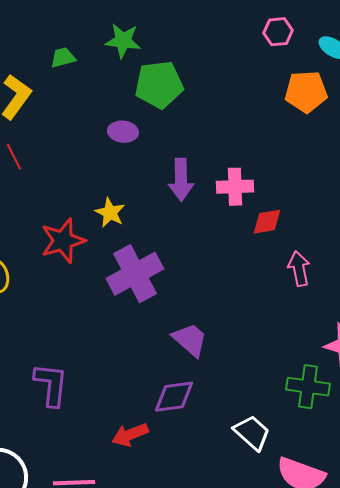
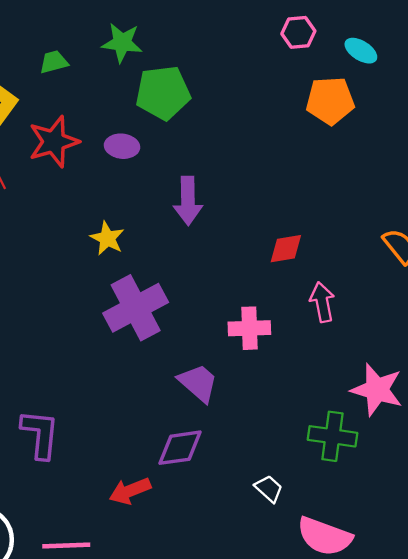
pink cross: (235, 187) -> (249, 328), moved
red star: (63, 241) -> (54, 142), moved
white trapezoid: (252, 433) -> (269, 489), size x0.7

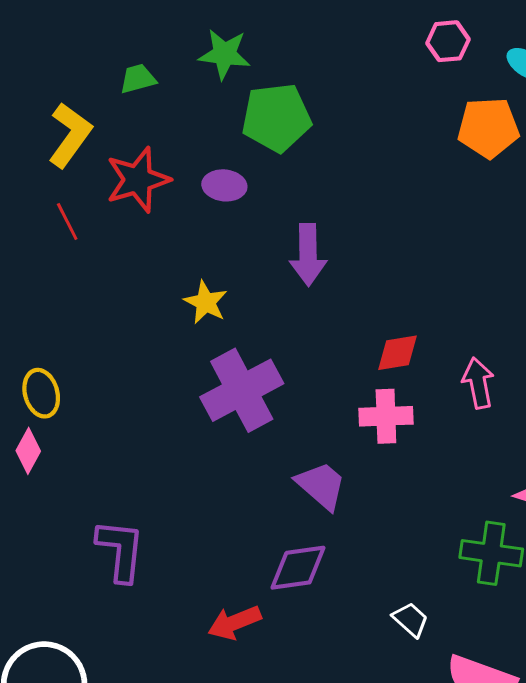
red diamond: (286, 249) -> (397, 353), moved

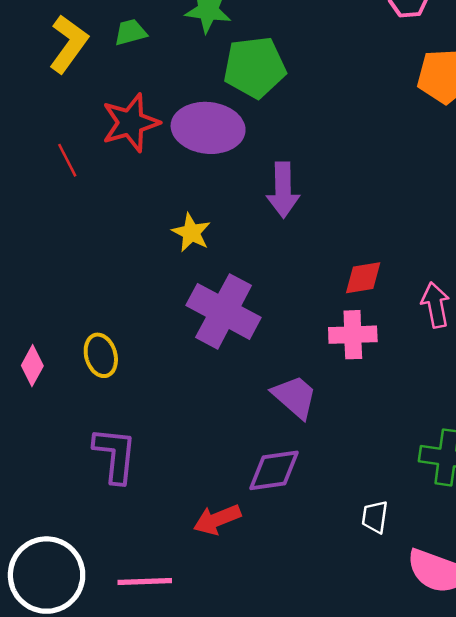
yellow L-shape: (70, 135) -> (68, 44), moved
purple ellipse: (224, 185) -> (208, 128), size x1.8
purple cross: (242, 390) -> (224, 311), turned -34
yellow ellipse: (41, 393) -> (101, 355), moved
white trapezoid: (410, 620) -> (375, 517), turned -124

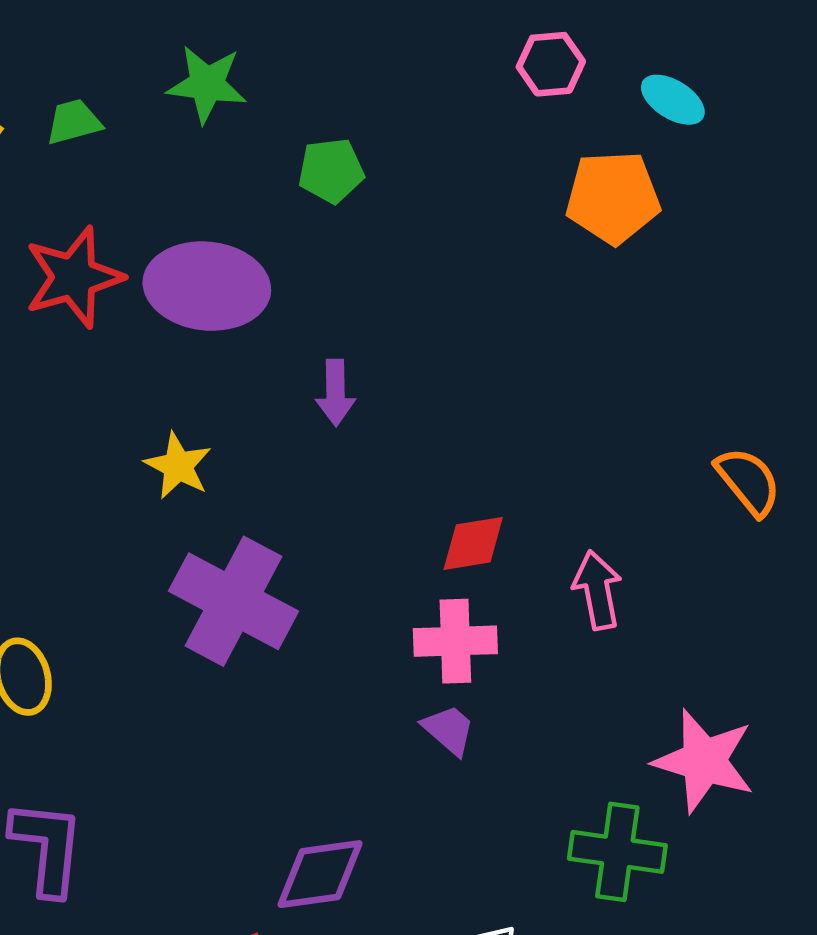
green pentagon: (255, 67) -> (331, 171), moved, size x0.6
purple arrow: (283, 190) -> (336, 393), size x0.7
purple trapezoid: (295, 397) -> (449, 730), moved, size x0.7

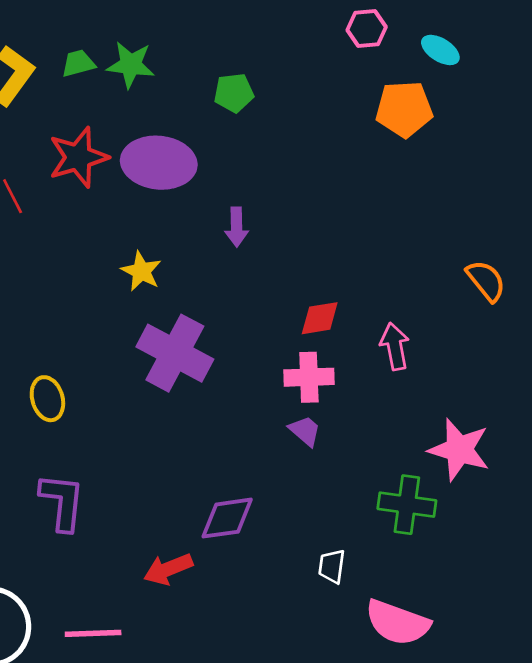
green star: (207, 84) -> (131, 65), moved

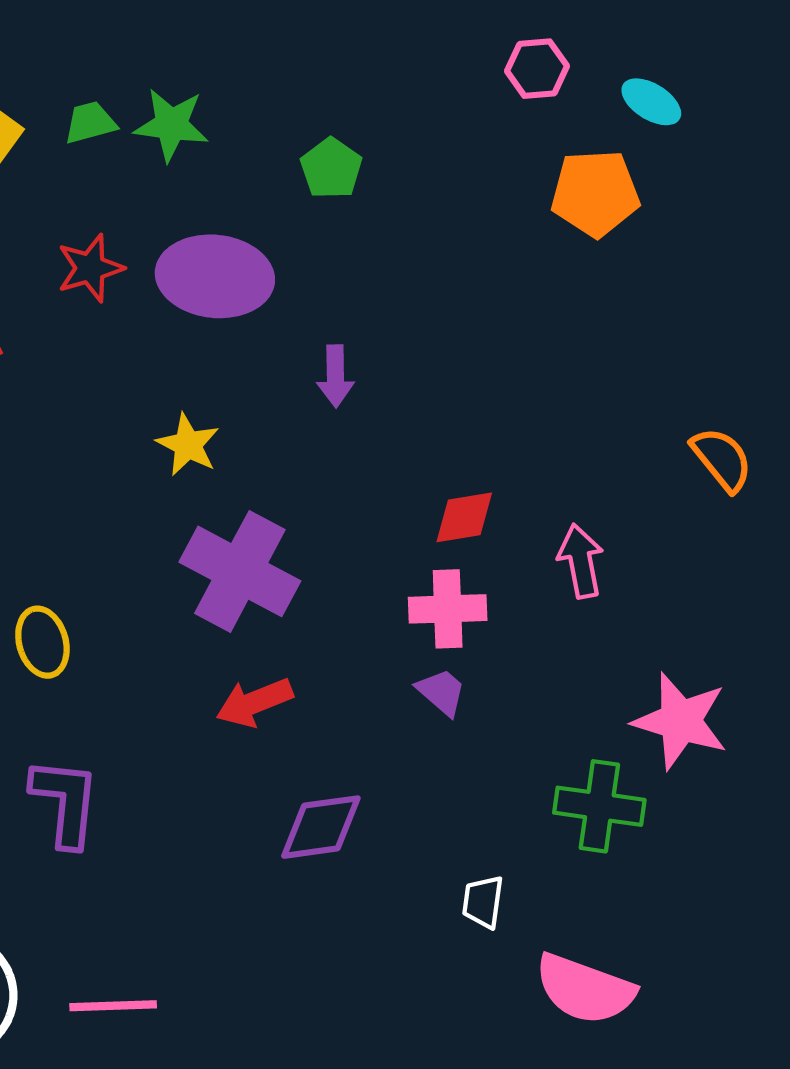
green pentagon: (234, 93) -> (331, 168), turned -30
red star: (78, 157) -> (90, 268), size x0.7
red arrow: (168, 569) -> (254, 702), moved

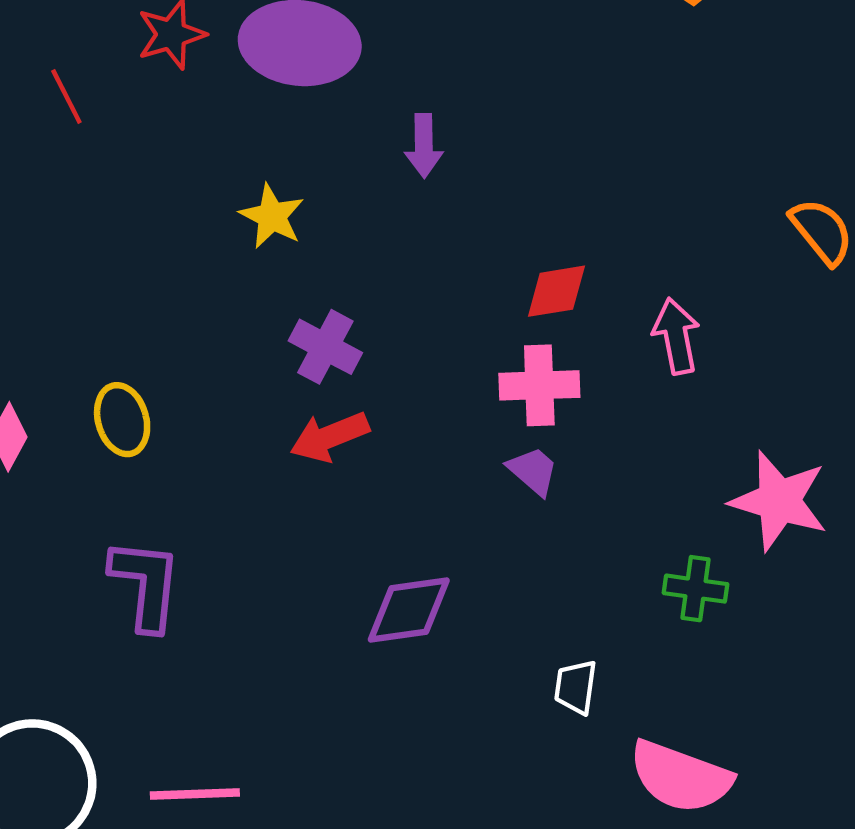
purple cross: (240, 571) -> (325, 347), size x0.6
red arrow: (254, 702) -> (330, 437), moved
green cross: (599, 806) -> (695, 589), size x0.7

